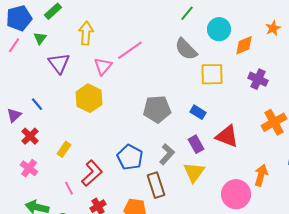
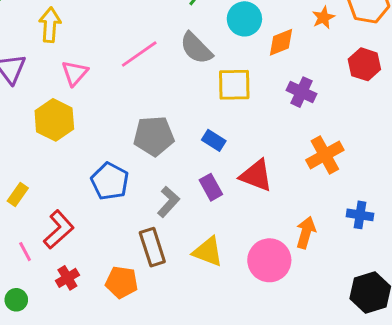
pink line: (130, 50) -> (139, 54), moved
blue pentagon: (130, 157) -> (110, 181), moved
yellow triangle: (194, 172) -> (208, 252), moved, turned -45

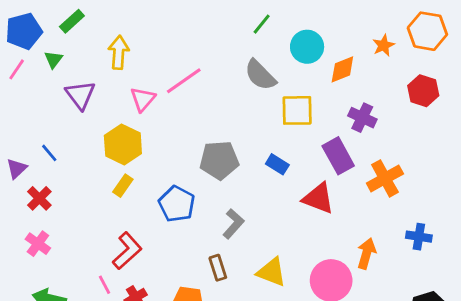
pink line: (139, 54) -> (184, 81), moved
purple rectangle: (211, 187) -> (338, 156), moved, size x1.4
yellow rectangle: (18, 194) -> (123, 186), moved
brown rectangle: (152, 247) -> (218, 268), size x0.7
pink line: (25, 252) -> (104, 285), moved

